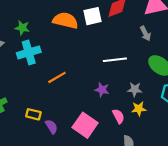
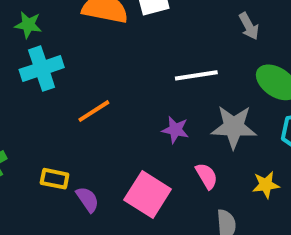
gray star: (135, 89) -> (234, 127), size x1.6
yellow star: (139, 109) -> (266, 185), moved

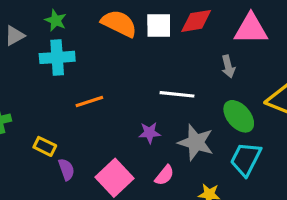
purple star: (175, 130) -> (150, 133), turned -30
pink semicircle: (207, 176) -> (164, 175), turned 55

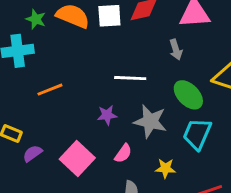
green star: (56, 20) -> (36, 19), moved
purple semicircle: (66, 169) -> (32, 153), turned -102

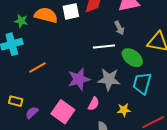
white line: (130, 78) -> (104, 46), moved
purple star: (107, 115) -> (79, 79), size x1.6

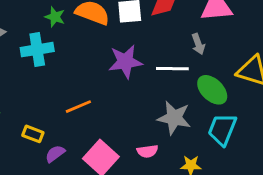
orange line: (38, 67) -> (78, 107), moved
purple star: (79, 79) -> (125, 62), moved
pink semicircle: (94, 104) -> (147, 151), turned 48

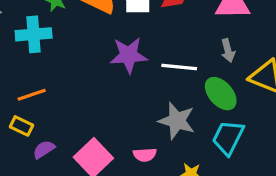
gray arrow: (198, 44) -> (228, 50), moved
orange line: (78, 107) -> (32, 95), moved

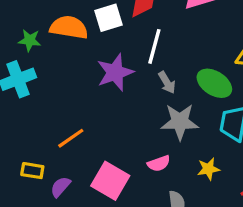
gray arrow: (228, 50) -> (167, 82), moved
white line: (179, 67) -> (154, 46), moved, turned -64
orange line: (32, 95) -> (71, 138), moved

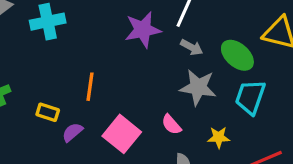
gray arrow: (167, 82) -> (192, 47), turned -40
orange line: (71, 138) -> (90, 87), turned -56
pink semicircle: (159, 163) -> (171, 125), turned 60

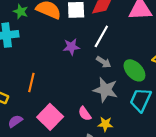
purple star: (143, 30) -> (71, 47), size x0.7
purple semicircle: (72, 132) -> (15, 121), moved
yellow star: (219, 137) -> (105, 124), moved

